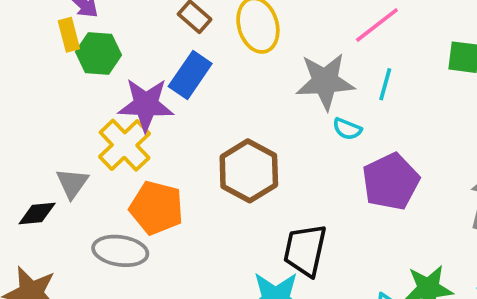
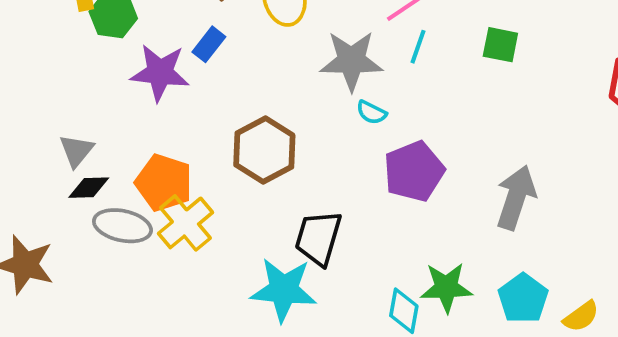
blue rectangle: (190, 75) -> (209, 44), size x0.7
cyan line: (385, 84) -> (418, 47), moved
yellow cross: (125, 145) -> (185, 223), moved
black diamond: (37, 214) -> (89, 188), moved

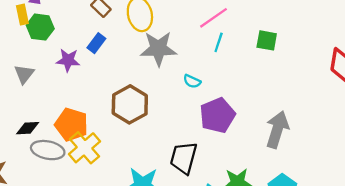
gray star: (351, 61) -> (158, 49), moved
purple star: (160, 73) -> (68, 60), size x0.7
gray triangle: (76, 151) -> (24, 74), moved
black trapezoid: (318, 238) -> (184, 158), moved

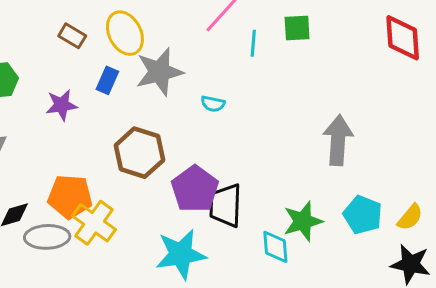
cyan line: (219, 42) -> (253, 43), moved
blue rectangle: (96, 43) -> (107, 80), moved
purple star: (68, 60) -> (62, 105), moved
purple pentagon: (217, 115) -> (195, 189), moved

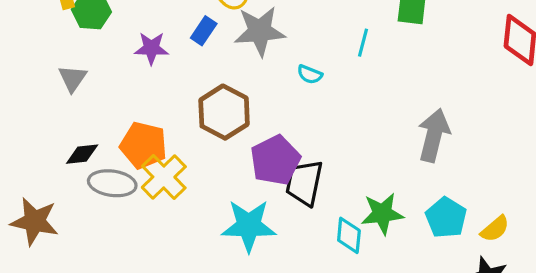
cyan line: (253, 43) -> (363, 43), moved

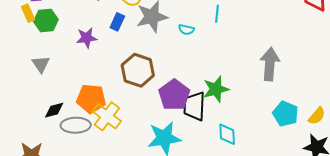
cyan semicircle: (310, 74) -> (186, 30), moved
green star: (382, 214) -> (216, 89), moved

